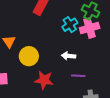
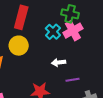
yellow circle: (29, 56) -> (19, 46), moved

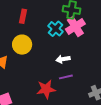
red rectangle: (21, 17) -> (23, 16), size x0.6
purple line: (72, 80) -> (66, 77), moved

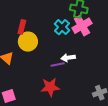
red rectangle: (23, 16) -> (22, 27), moved
purple line: (66, 77) -> (58, 64), moved

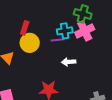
cyan cross: (62, 27) -> (65, 31), turned 35
purple line: (58, 64) -> (58, 40), moved

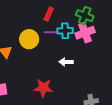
red rectangle: (25, 28) -> (49, 14), moved
purple line: (58, 40) -> (51, 32), moved

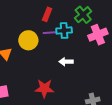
green cross: (85, 16) -> (83, 15), turned 30
pink cross: (85, 33) -> (98, 35), moved

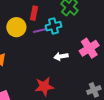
pink cross: (98, 35) -> (89, 48), moved
yellow circle: (28, 40) -> (16, 27), moved

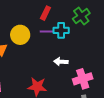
yellow circle: (16, 27) -> (20, 35), moved
pink cross: (89, 48) -> (83, 79), moved

